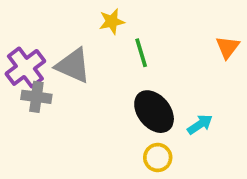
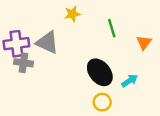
orange triangle: (228, 47) -> (144, 42), moved
green line: (141, 53) -> (112, 28), moved
purple cross: (25, 67) -> (16, 44), turned 30

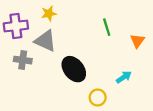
yellow star: (72, 14) -> (49, 13), moved
purple cross: (16, 44) -> (16, 26), moved
black ellipse: (100, 72) -> (74, 69), moved

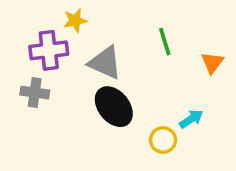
purple cross: (16, 26) -> (49, 50), moved
gray triangle: (45, 41) -> (105, 63), moved
yellow circle: (98, 98) -> (163, 140), moved

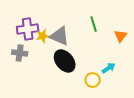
yellow star: (75, 20) -> (43, 36), moved

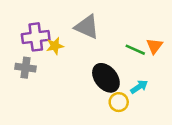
green line: (94, 24) -> (135, 50), moved, turned -49
gray triangle: (60, 36) -> (87, 27), moved
black ellipse: (65, 61) -> (106, 78), moved

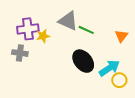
green line: (135, 50) -> (86, 30), moved
cyan arrow: (139, 87) -> (109, 68), size x1.5
yellow circle: (119, 102) -> (119, 80), moved

